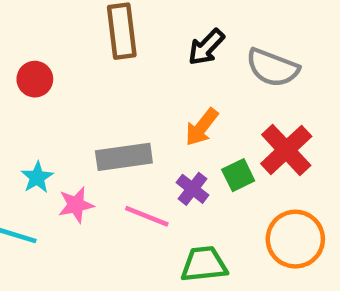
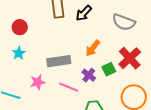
black arrow: (206, 47) -> (84, 13), moved
cyan star: (37, 177) -> (19, 53), moved

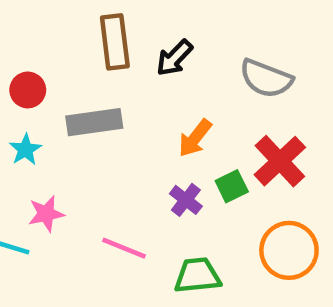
gray rectangle: (59, 61) -> (94, 122), moved
pink star: (38, 82) -> (46, 214), moved
pink line: (69, 87) -> (124, 248), moved

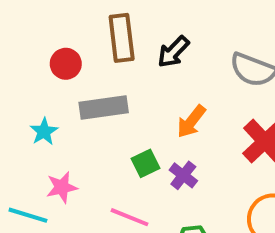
red circle: (28, 90) -> (66, 64), moved
green square: (232, 186) -> (145, 163), moved

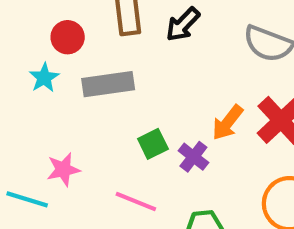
orange arrow: (191, 122) -> (228, 123), moved
cyan star: (44, 132) -> (44, 78), moved

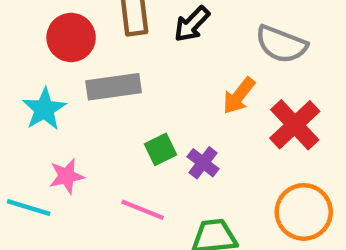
red circle: (68, 37) -> (71, 37), size x1.4
cyan star: (44, 78) -> (44, 109), moved, size x1.4
orange arrow: (228, 123) -> (239, 96), moved

